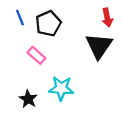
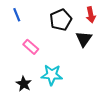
black pentagon: (48, 23) -> (61, 20), moved
black triangle: (99, 46) -> (84, 39), size x0.7

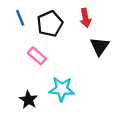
red arrow: (91, 15) -> (85, 18), moved
black pentagon: (61, 20) -> (50, 24), moved

